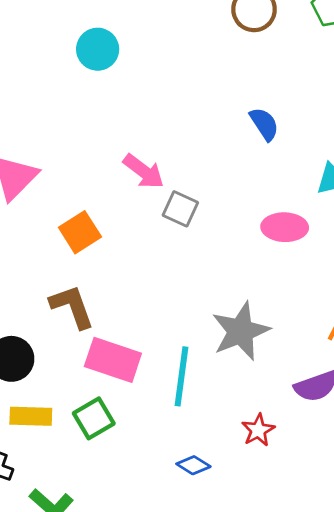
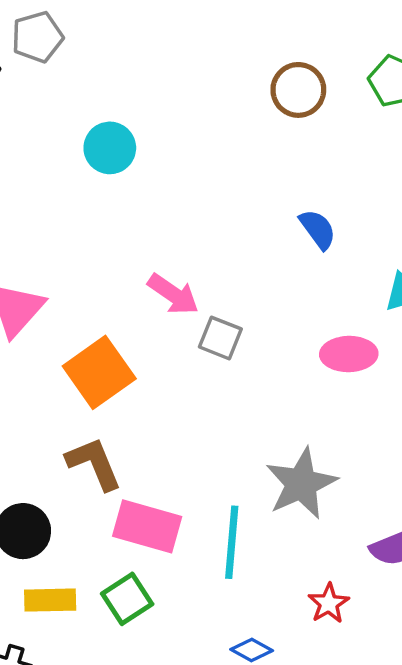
orange square: (80, 232) -> (99, 372), size x1.4

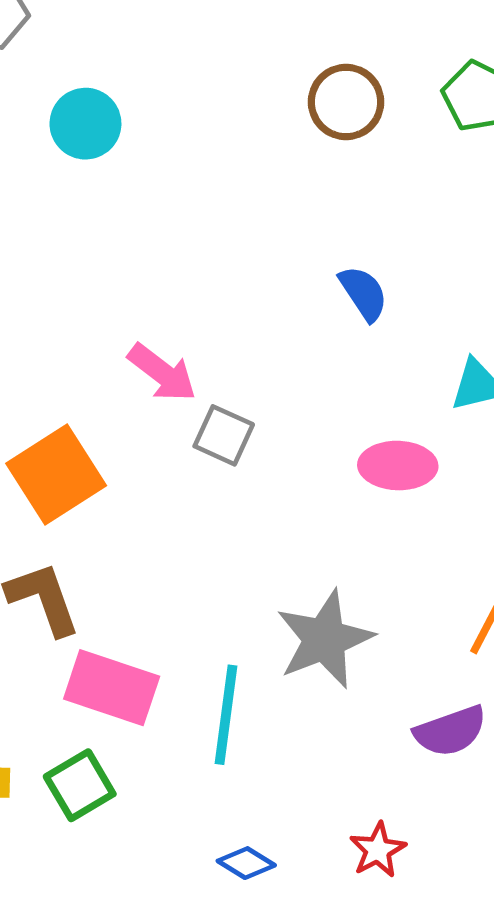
cyan circle: (110, 148) -> (85, 124), moved
red star: (329, 603) -> (378, 850), moved

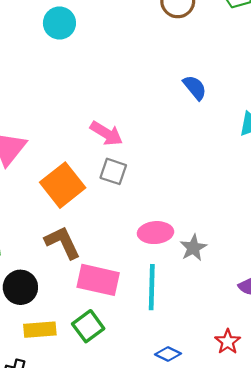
gray square: (224, 435) -> (113, 171), moved
pink ellipse: (398, 466) -> (155, 233), moved
gray star: (325, 639) -> (193, 248), size x0.6

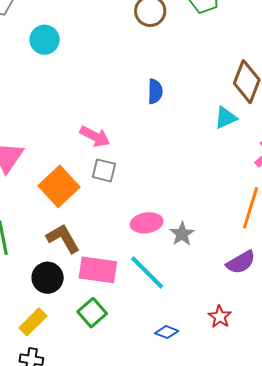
blue semicircle: (195, 88) -> (155, 91), moved, turned 45
black circle: (20, 287) -> (48, 278), moved
cyan line: (152, 287) -> (147, 273), turned -42
yellow rectangle: (40, 330) -> (33, 322), moved, turned -36

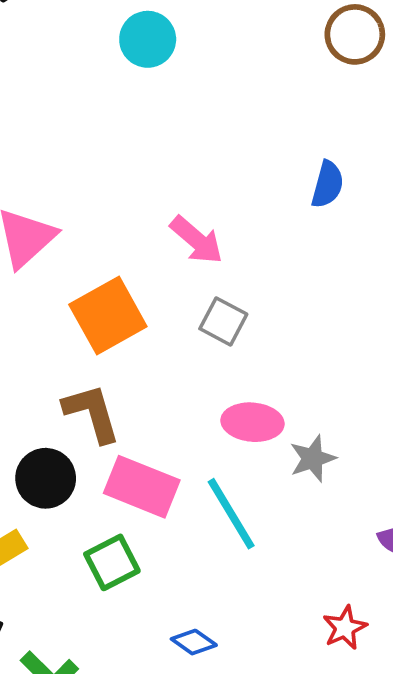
gray square: (104, 170) -> (223, 321), moved
blue diamond: (167, 332) -> (194, 642), moved

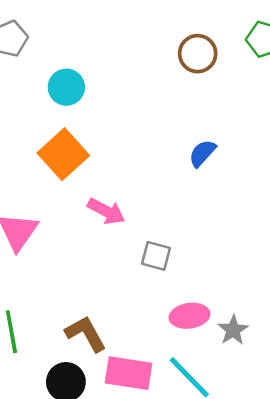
blue semicircle: (328, 184) -> (202, 153), turned -140
pink arrow: (197, 240) -> (106, 211), moved
orange square: (108, 316) -> (63, 154), moved

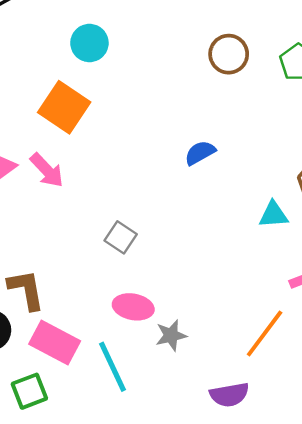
orange square: (63, 154) -> (64, 107), turned -33
pink arrow: (106, 211) -> (47, 170), moved

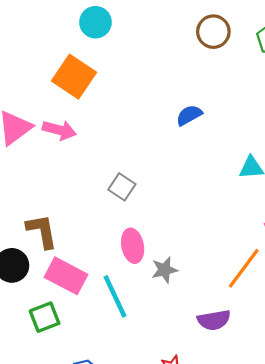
pink arrow: (47, 170) -> (59, 130), turned -32
pink ellipse: (133, 307) -> (133, 246), turned 68

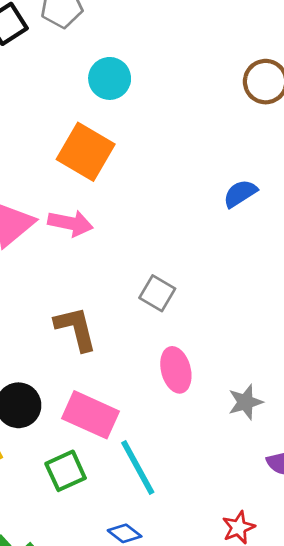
brown L-shape: (42, 231) -> (76, 329), moved
gray star: (165, 270) -> (245, 402), moved
cyan line: (115, 296) -> (138, 467), moved

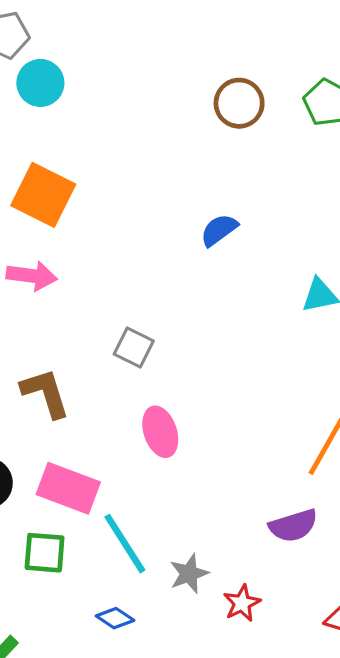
cyan circle: (110, 78) -> (40, 83), moved
gray star: (245, 402) -> (189, 574), moved
green square: (66, 471) -> (45, 553), turned 33

